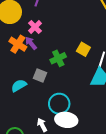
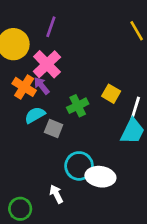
pink cross: (35, 27) -> (47, 64), size x1.5
cyan semicircle: (19, 86) -> (35, 115), moved
white ellipse: (66, 120) -> (100, 177), moved

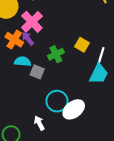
cyan semicircle: (35, 115) -> (23, 61), turned 35
white ellipse: (100, 177) -> (74, 109), turned -45

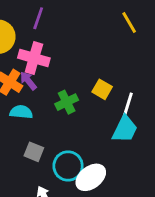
pink cross: (32, 22) -> (34, 58), turned -30
gray square: (37, 72) -> (34, 152), moved

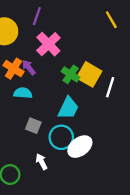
pink cross: (34, 58) -> (48, 44), moved, turned 30
yellow square: (102, 89) -> (89, 74), size x1.5
green cross: (67, 102) -> (71, 74), moved, turned -30
cyan trapezoid: (125, 129) -> (68, 108), moved

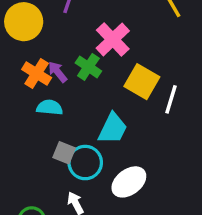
pink cross: (48, 44) -> (113, 39), moved
green cross: (71, 74) -> (88, 67), moved
cyan circle: (61, 137) -> (85, 163), moved

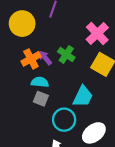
pink cross: (113, 39) -> (97, 33), moved
orange cross: (37, 73) -> (31, 59), turned 30
gray square: (64, 153) -> (41, 99), moved

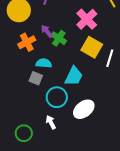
purple arrow: (45, 58) -> (47, 31), moved
cyan semicircle: (40, 82) -> (44, 63), moved

